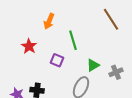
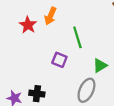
red star: (29, 46) -> (28, 25), moved

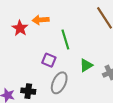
orange arrow: (50, 16) -> (41, 20), turned 63
gray ellipse: (86, 90) -> (59, 83), moved

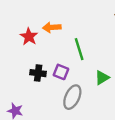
black cross: (28, 91) -> (38, 73), moved

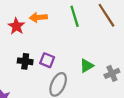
green line: (79, 49) -> (75, 16), moved

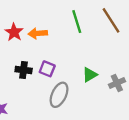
orange arrow: (38, 17) -> (38, 33), moved

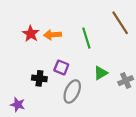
green line: (77, 22) -> (86, 38), moved
black cross: (24, 70) -> (39, 78), moved

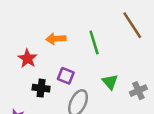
red star: (31, 34) -> (27, 58), moved
green triangle: (101, 73) -> (110, 82), turned -40

